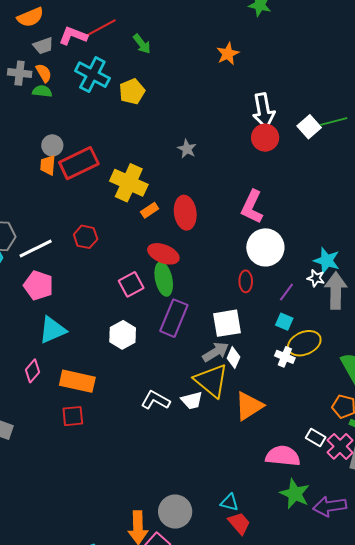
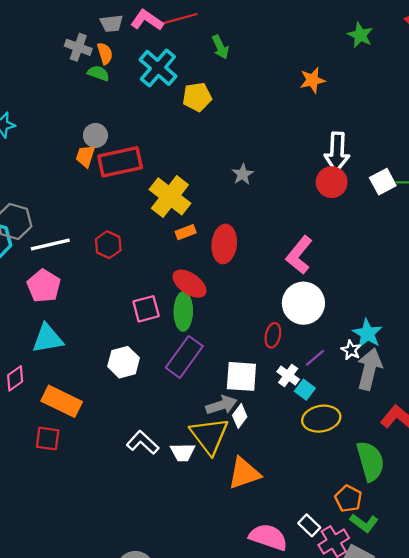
white cross: (285, 357) -> (288, 375), moved

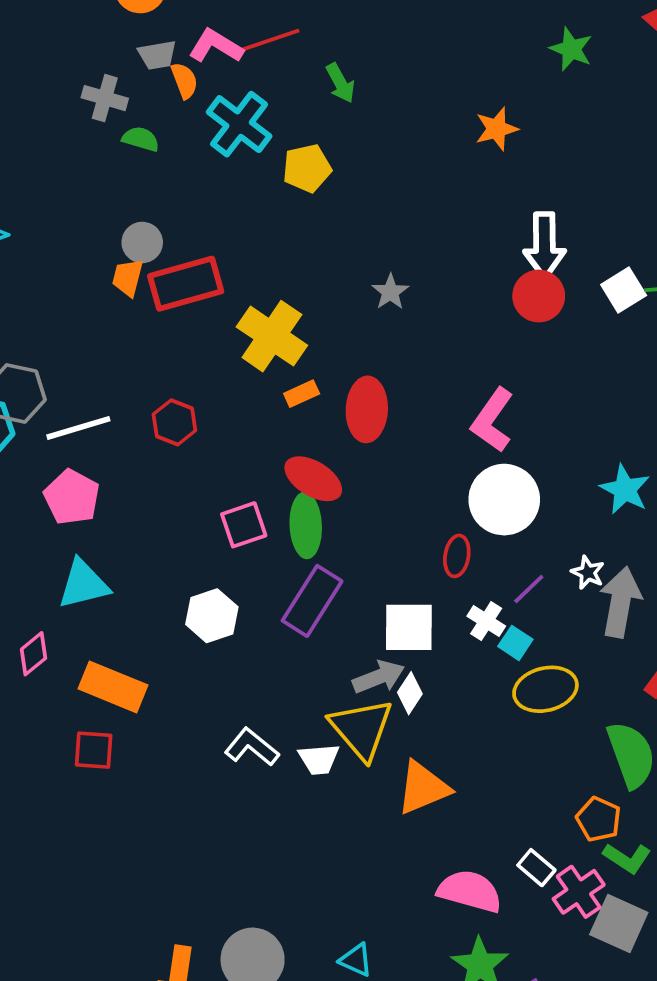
orange semicircle: (105, 53) -> (184, 81), moved
cyan star: (367, 334) -> (625, 489), moved

